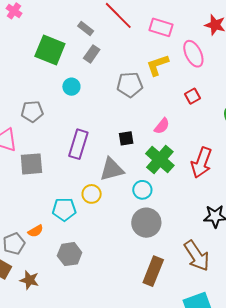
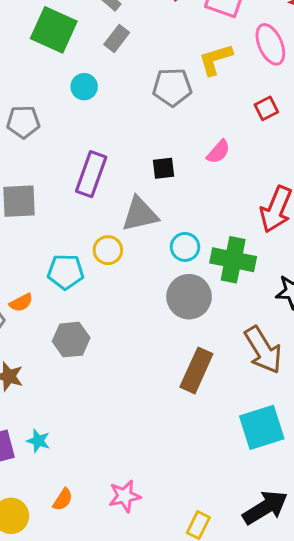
green cross: (160, 160) -> (233, 260), moved, turned -32

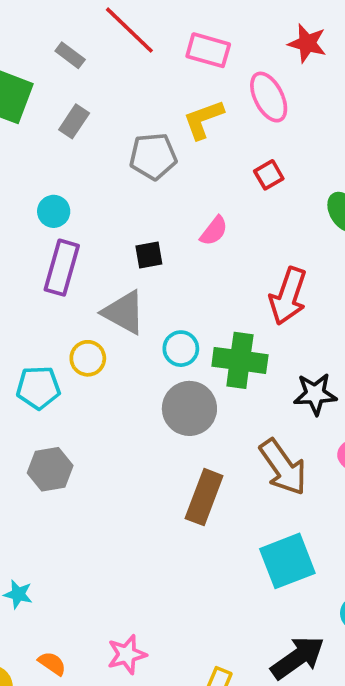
gray rectangle: (117, 39) -> (74, 121), moved
cyan circle: (84, 87) -> (54, 211), moved
gray triangle: (140, 214) -> (124, 312), turned 45
orange semicircle: (63, 500) -> (52, 663), turned -85

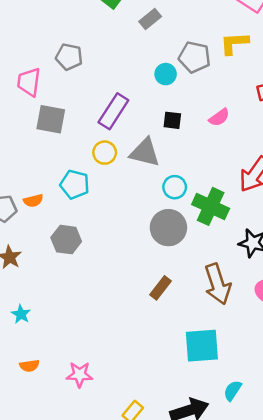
cyan circle: (54, 211) -> (166, 74), moved
gray triangle: (124, 312) -> (145, 152), turned -32
yellow circle: (88, 358) -> (105, 153), moved
brown rectangle: (204, 497) -> (160, 288), size x0.7
orange semicircle: (52, 663) -> (29, 366), turned 120

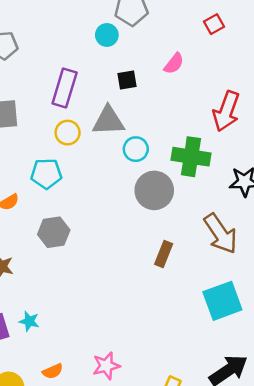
cyan circle: (175, 187) -> (136, 149), moved

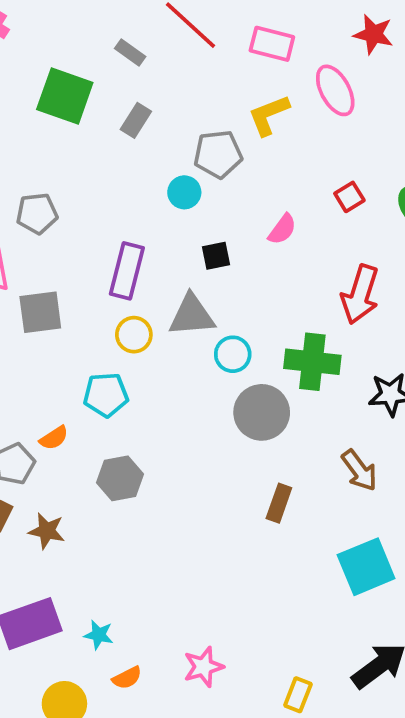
red square: (214, 24) -> (349, 197), moved
brown arrow: (221, 234) -> (359, 470), size x0.7
cyan star: (29, 321) -> (99, 635), moved

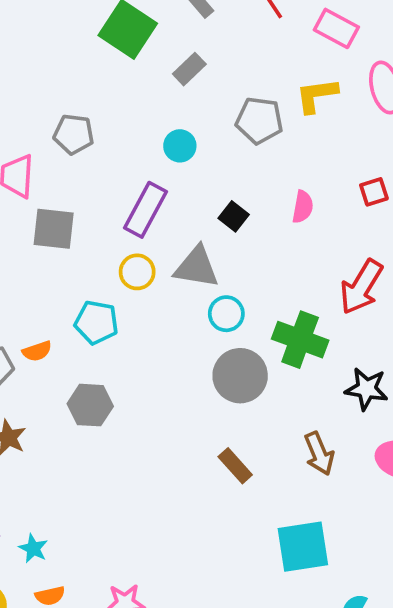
cyan circle: (184, 192) -> (180, 146), moved
pink semicircle: (282, 229) -> (303, 207), turned -40
black square: (216, 256) -> (234, 216), turned 36
brown rectangle: (279, 503) -> (235, 466), turned -75

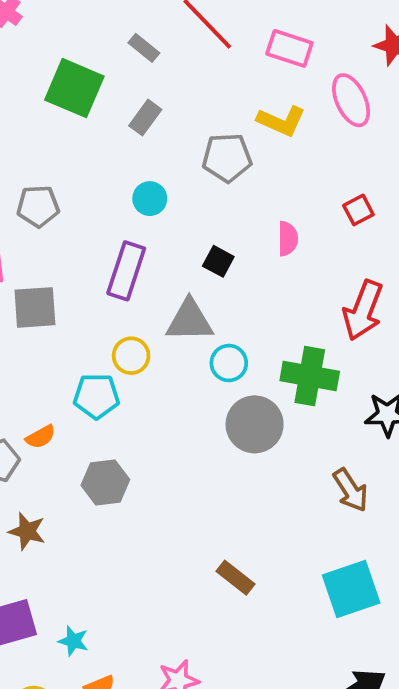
yellow L-shape: (317, 95) -> (281, 121), turned -138
yellow circle: (137, 272) -> (131, 356), moved
brown rectangle: (235, 466) -> (235, 578), moved

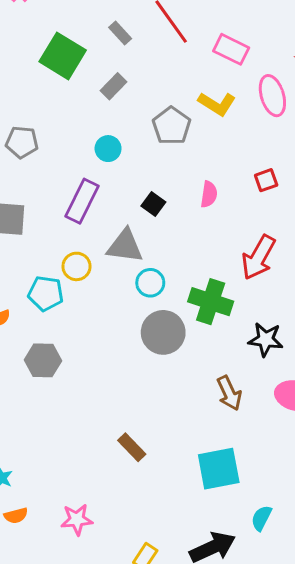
gray pentagon: (227, 158) -> (171, 126), turned 30

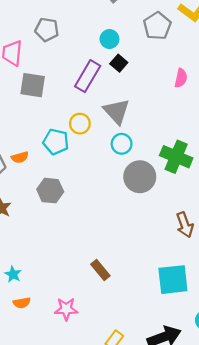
black square: (153, 204) -> (119, 63), moved
gray triangle: (125, 246) -> (117, 111), turned 36
cyan circle: (150, 283) -> (122, 144), moved
brown rectangle: (132, 447) -> (100, 270), moved

